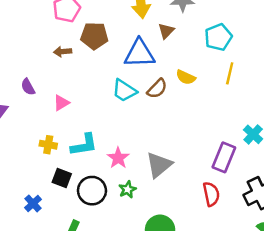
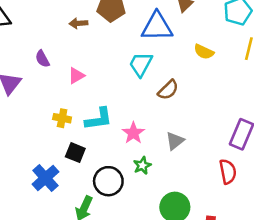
brown semicircle: (157, 89) -> (168, 90), moved
cyan trapezoid: (124, 91) -> (141, 64), turned 84
gray triangle: (159, 165) -> (175, 141), size x0.7
black circle: (92, 191) -> (108, 181), moved
blue cross: (33, 203) -> (45, 178), size x1.5

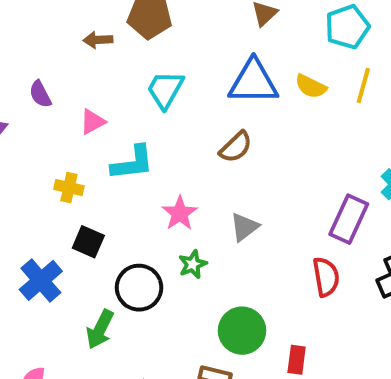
blue triangle: (157, 27) -> (253, 82), moved
yellow semicircle: (204, 52) -> (311, 86), moved
cyan trapezoid: (141, 64) -> (165, 90), moved
cyan L-shape: (99, 119) -> (133, 163), moved

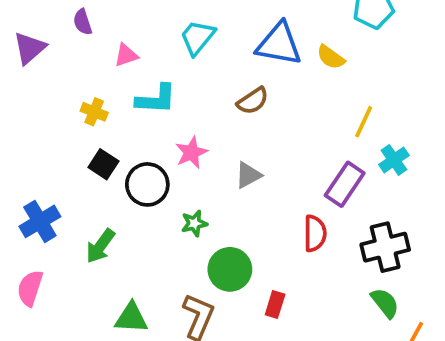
yellow line: (363, 85) -> (364, 122), moved
green star: (193, 264) -> (194, 223), moved
blue cross: (41, 280) -> (40, 221), moved
black circle: (139, 288) -> (147, 184), moved

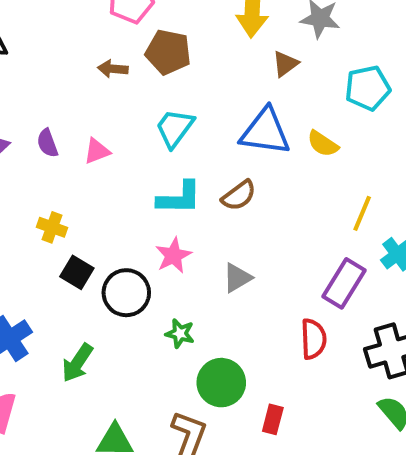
purple semicircle: (83, 22) -> (47, 143), moved
cyan L-shape: (156, 99) -> (179, 198), moved
yellow cross: (94, 112) -> (52, 227), moved
green star: (194, 223) -> (180, 333), turned 30

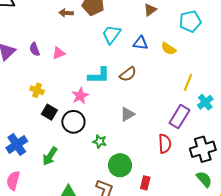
cyan trapezoid: (175, 128) -> (111, 34), moved
blue triangle: (265, 132) -> (141, 43), size x0.6
pink star: (173, 255) -> (80, 96), moved

